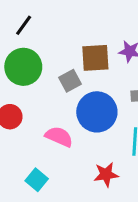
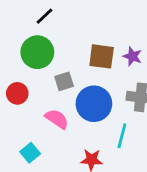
gray square: (70, 81) -> (64, 81), moved

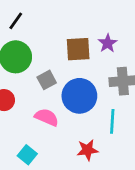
purple star: (132, 56) -> (108, 43), turned 30

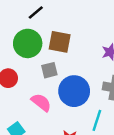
brown square: (78, 49) -> (60, 42), moved

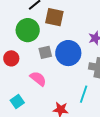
brown square: (60, 42) -> (54, 17), moved
blue circle: (74, 91) -> (68, 53), moved

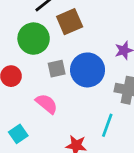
brown square: (54, 17) -> (70, 22), turned -36

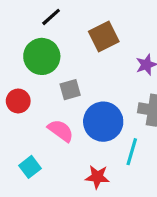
brown square: (70, 22) -> (104, 37), moved
blue circle: (88, 70) -> (103, 122), moved

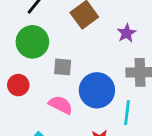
gray square: (70, 90) -> (63, 67), turned 30

